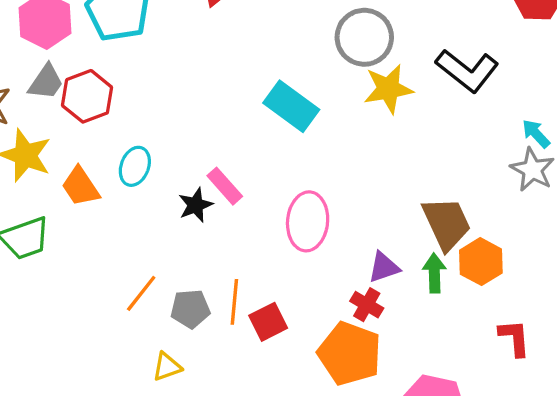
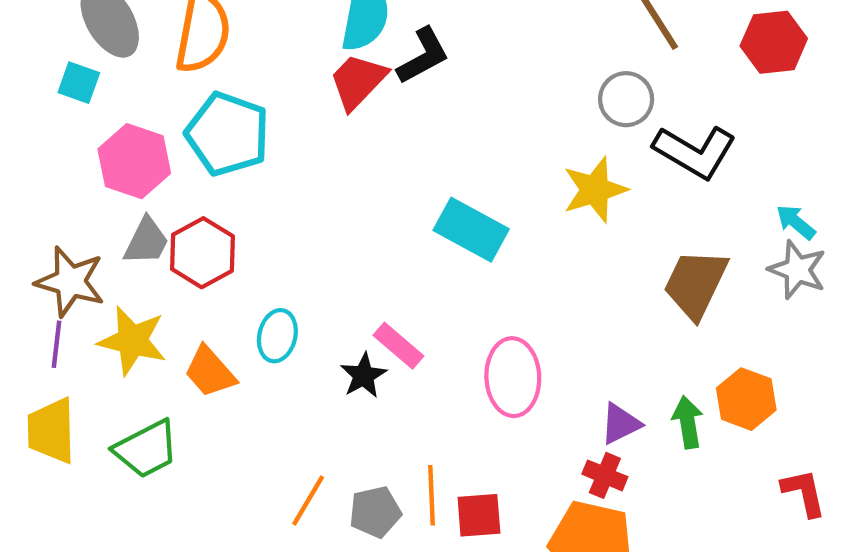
gray circle: (364, 37) -> (626, 99), moved, size x0.7
brown trapezoid: (447, 223) -> (696, 284), moved, turned -122
red square: (268, 322) -> (479, 515), turned 30

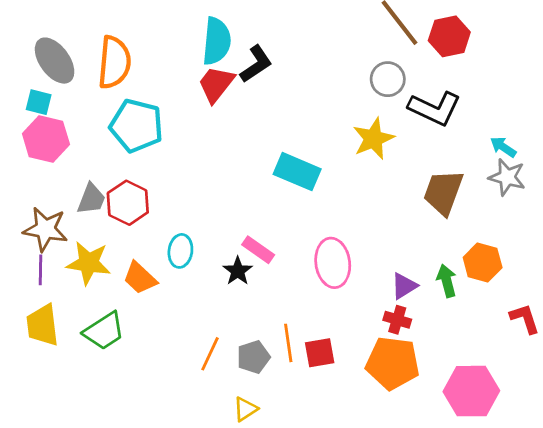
red hexagon: (774, 42) -> (449, 36), moved
pink hexagon: (134, 161) -> (46, 139), moved

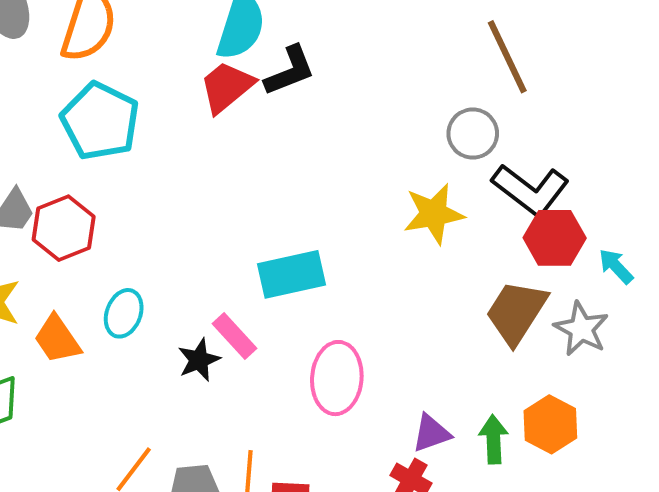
red hexagon: (449, 36) -> (555, 238), moved
cyan rectangle: (297, 172) -> (291, 274), moved, turned -48
gray star: (507, 177) -> (581, 329), moved

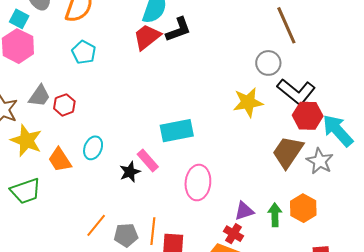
cyan pentagon: (100, 121) -> (84, 52), size x0.6
red hexagon: (64, 228) -> (64, 105), size x0.7
cyan arrow: (616, 266) -> (338, 131), size x1.8

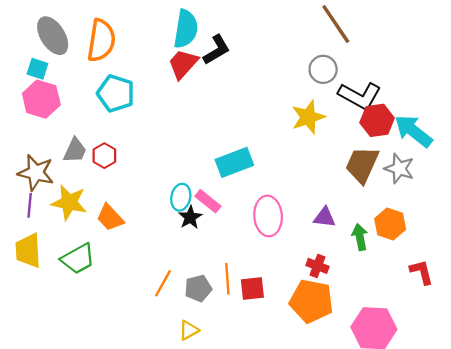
cyan pentagon: (84, 52) -> (116, 93), size x1.4
cyan ellipse: (93, 148) -> (181, 197), moved
purple triangle: (244, 211) -> (325, 217), moved, turned 35

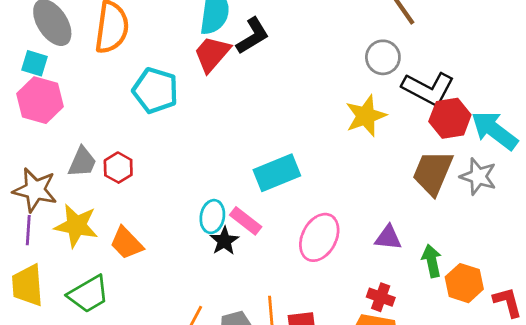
cyan pentagon: (116, 93) -> (155, 90), moved
pink ellipse: (268, 216) -> (319, 237), turned 33
orange hexagon: (390, 224) -> (464, 283), moved

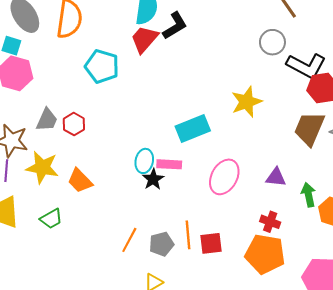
yellow star: (366, 116) -> (247, 102), moved
pink rectangle: (246, 221) -> (169, 164), turned -35
green trapezoid: (88, 294) -> (51, 219), size x0.7

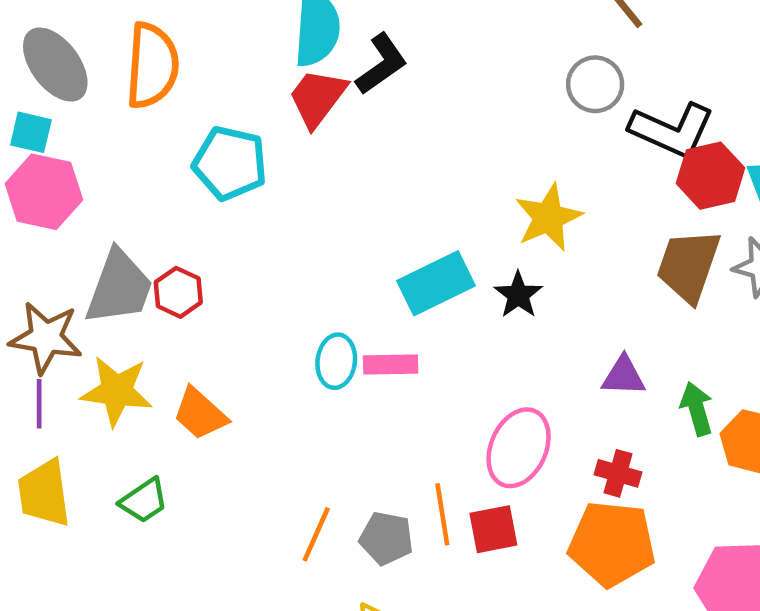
gray trapezoid: (47, 120) -> (119, 287), size x1.5
pink ellipse: (224, 177) -> (519, 448), moved
black star: (153, 179) -> (518, 295), moved
gray pentagon: (161, 244) -> (386, 538), turned 30

